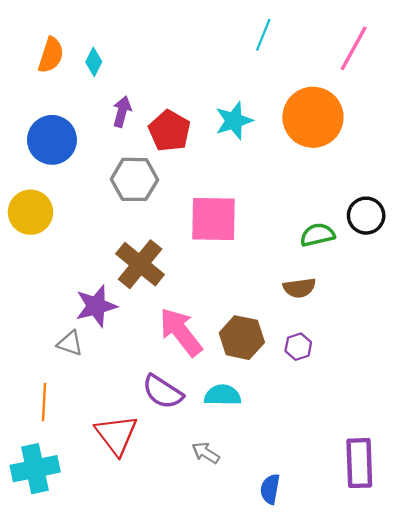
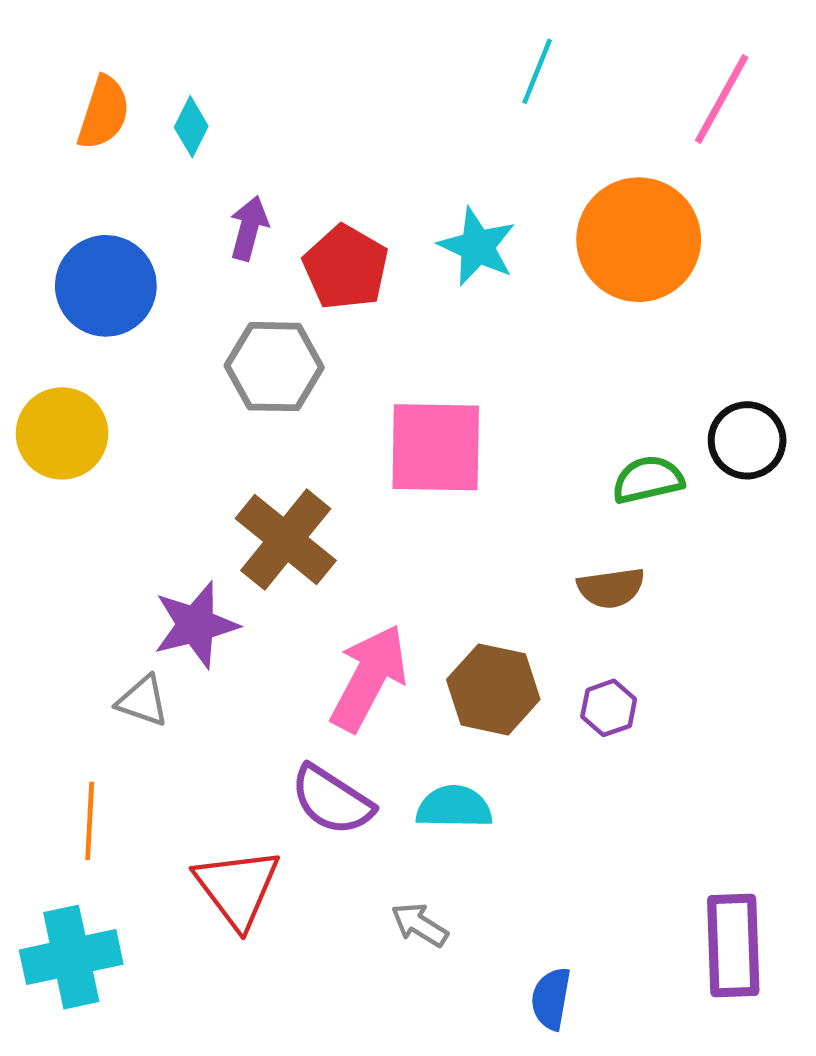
cyan star: (234, 121) -> (477, 247), turned -30
pink arrow: (181, 332) -> (369, 678), turned 66

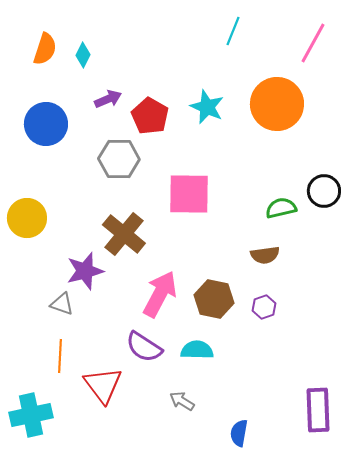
purple arrow: (249, 228) -> (108, 99), turned 52
yellow circle: (62, 433) -> (27, 218), moved
orange line: (90, 821) -> (60, 356), moved

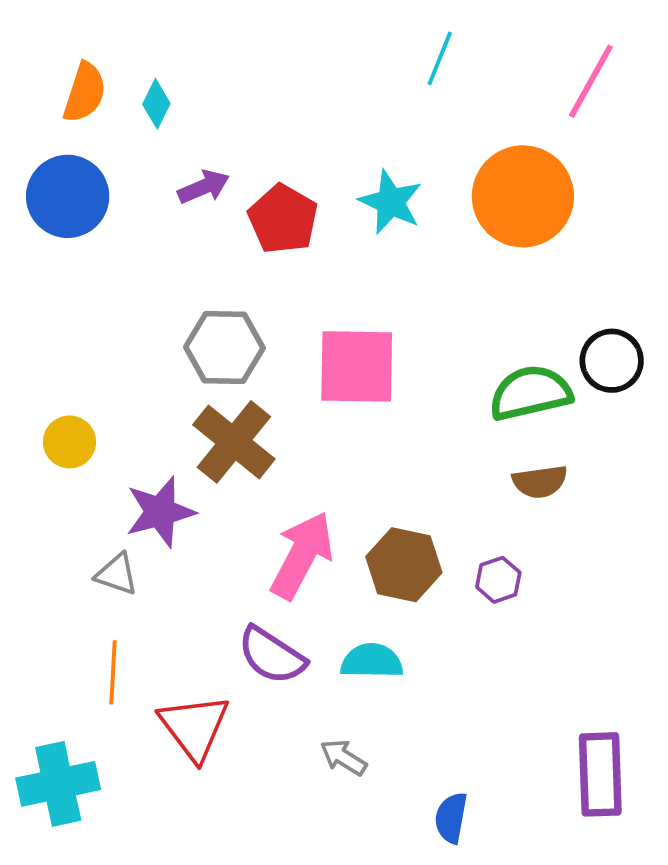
blue circle: (46, 124) -> (68, 196), moved
gray hexagon: (119, 159) -> (224, 347), moved
green semicircle: (281, 208) -> (530, 393), size x1.4
yellow circle: (27, 218) -> (70, 442), moved, size x0.7
brown semicircle: (265, 255) -> (540, 482), moved

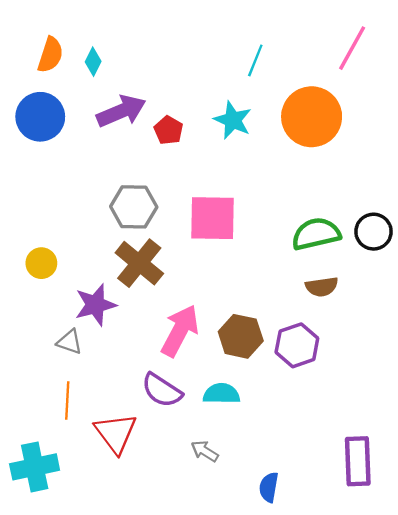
cyan line: (440, 58) -> (255, 60), moved
purple arrow: (204, 187) -> (121, 111), size x1.6
red pentagon: (283, 219) -> (169, 130), size x0.7
black circle: (612, 361) -> (374, 232), moved
purple hexagon: (498, 580) -> (297, 345), size x1.6

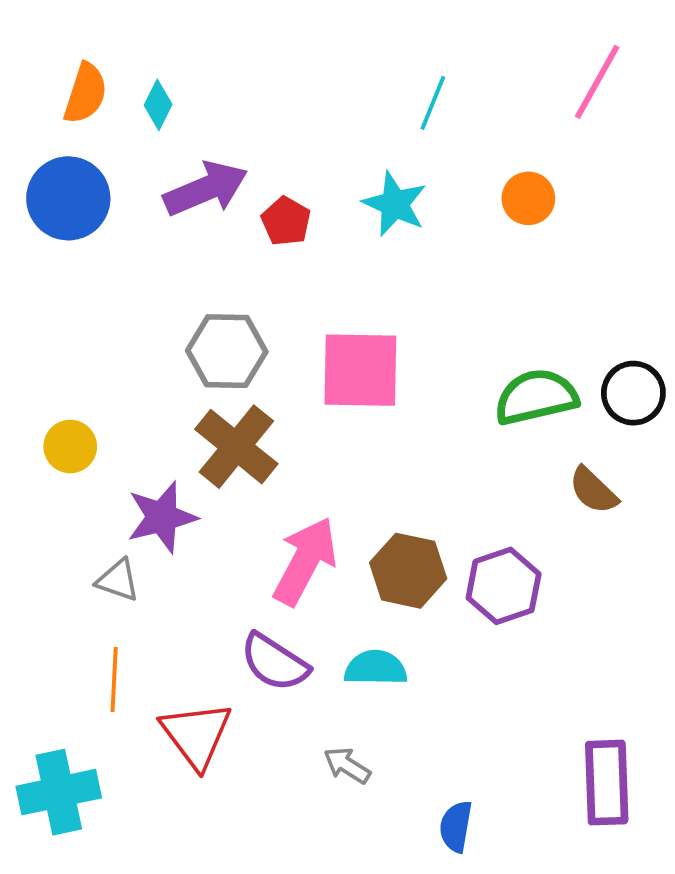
orange circle: (312, 117) -> (528, 198), size x0.5
brown semicircle: (322, 287) -> (593, 490), moved, turned 52

